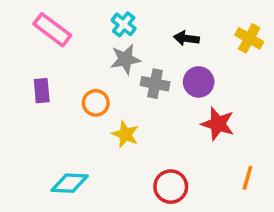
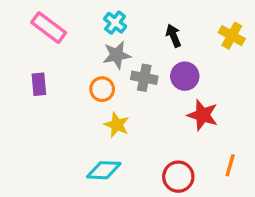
black arrow: (186, 38) -> (173, 36), turned 60
orange circle: (96, 103) -> (102, 89), moved
cyan diamond: (70, 183) -> (104, 170), moved
red circle: (171, 187) -> (178, 177), moved

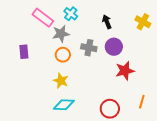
pink rectangle: (49, 28) -> (43, 18), moved
gray star: (117, 55) -> (61, 34), moved
red star: (203, 115) -> (125, 71), turned -30
yellow star: (117, 125) -> (61, 81), moved

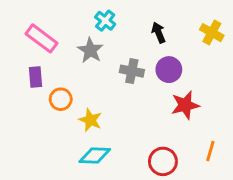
pink rectangle: (43, 18) -> (41, 38), moved
gray star: (61, 34) -> (90, 50), turned -30
orange circle: (63, 55) -> (61, 99), moved

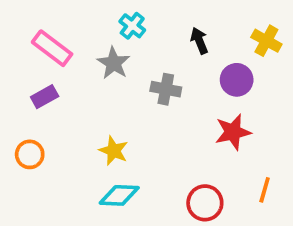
purple circle: (169, 70) -> (237, 80), moved
purple rectangle: (36, 77) -> (45, 97), turned 66
orange circle: (61, 99) -> (30, 154), moved

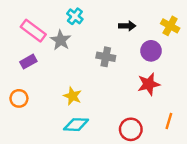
cyan cross: (132, 26) -> (75, 16), moved
black arrow: (199, 41) -> (127, 26), turned 112
gray star: (114, 63) -> (61, 40), moved

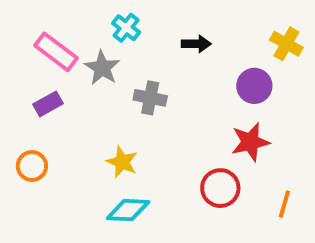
black arrow: (127, 26) -> (196, 44), moved
gray cross: (106, 57) -> (150, 98), moved
red circle: (131, 129) -> (220, 188), moved

